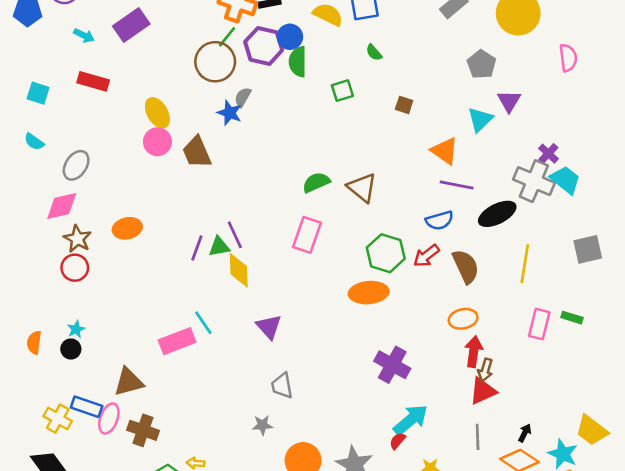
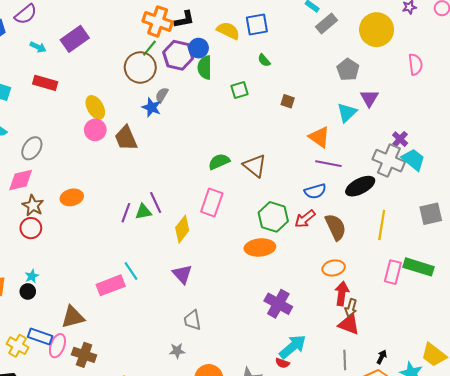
yellow diamond: (239, 270) -> (182, 229), moved, turned 40
green rectangle: (572, 318) -> (418, 267), size x1.8
red triangle: (483, 391) -> (349, 324), turned 45
red semicircle: (398, 441) -> (282, 363), turned -112

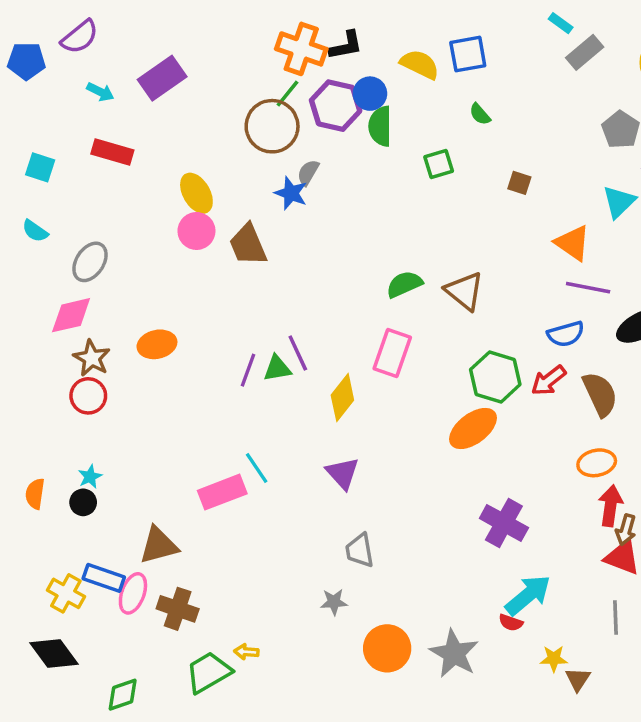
orange ellipse: (260, 247) -> (473, 428), turned -32

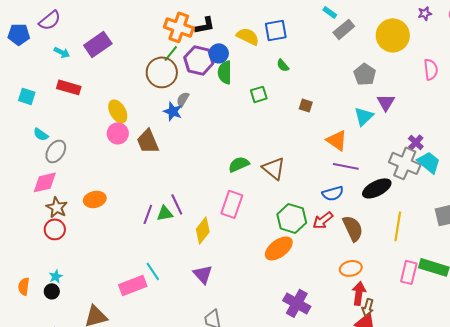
cyan semicircle: (35, 231) -> (41, 134), moved

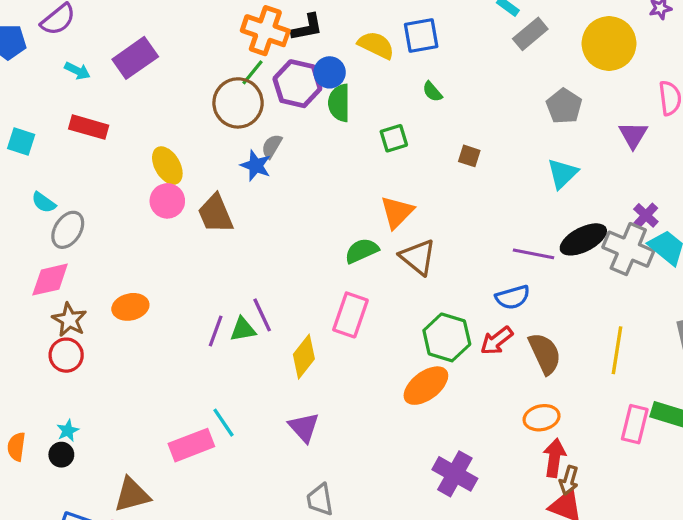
purple triangle: (386, 102) -> (633, 135), moved
orange triangle: (337, 140) -> (397, 212), moved, turned 40
black ellipse: (377, 188) -> (583, 239), moved

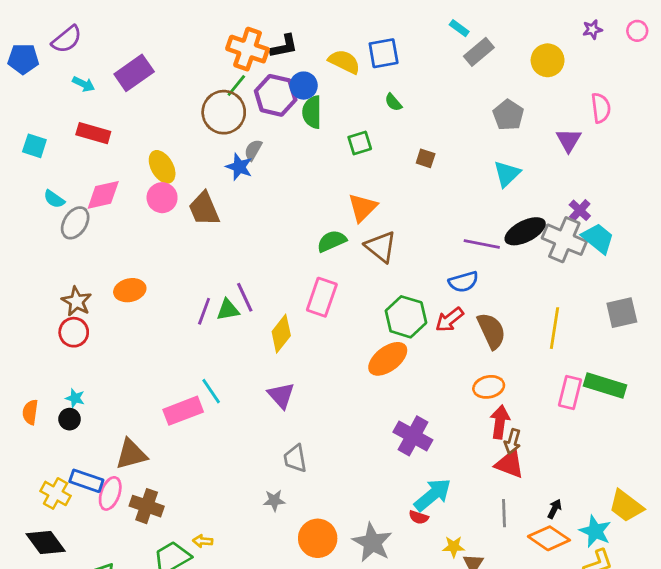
yellow circle: (609, 43) -> (548, 60), size x0.7
pink diamond: (50, 280) -> (103, 195), moved
cyan star: (68, 431) -> (75, 398), turned -30

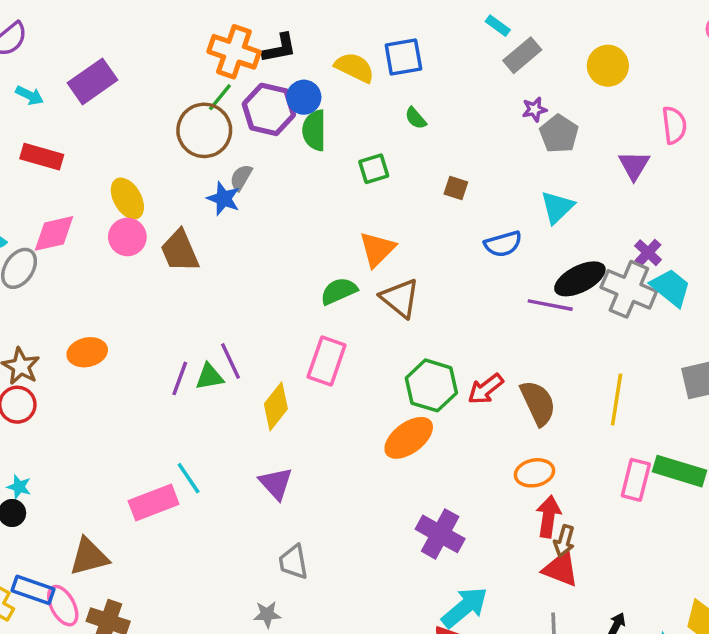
purple star: (592, 29) -> (534, 109), moved
purple line: (482, 244) -> (550, 305), moved
blue semicircle: (463, 282) -> (503, 244), moved
pink ellipse: (110, 493) -> (63, 606), turned -48

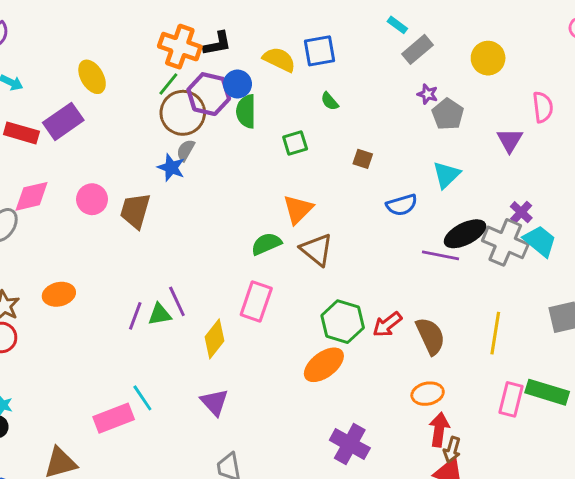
purple rectangle: (92, 81) -> (63, 121), moved
purple star: (534, 109) -> (428, 94), turned 30
brown circle: (204, 130) -> (183, 113), moved
yellow ellipse: (127, 199) -> (92, 77), moved
brown trapezoid: (180, 251) -> (135, 211), turned 39

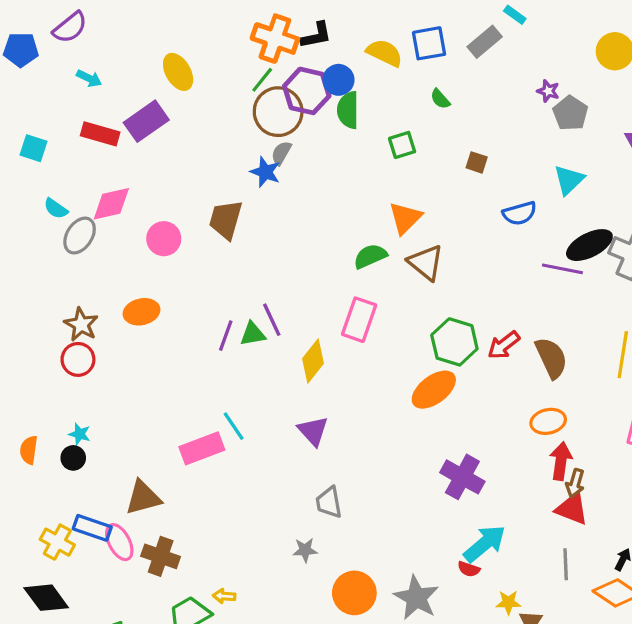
gray rectangle: (417, 49) -> (485, 42), moved
pink circle: (92, 199) -> (164, 239), moved

